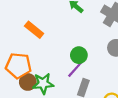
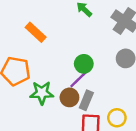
brown circle: (28, 82) -> (69, 97), moved

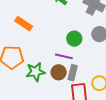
green circle: (84, 64) -> (74, 39), moved
purple line: (79, 79) -> (64, 56), turned 66

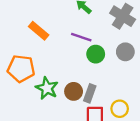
purple line: (64, 56) -> (81, 37), moved
green star: (36, 72) -> (47, 88), turned 30

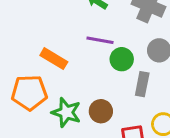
orange rectangle: (39, 31) -> (54, 59), moved
gray rectangle: (90, 93) -> (142, 84), moved

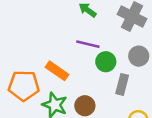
orange rectangle: (54, 59) -> (57, 71), moved

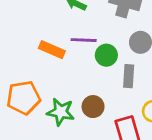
orange rectangle: (57, 71) -> (52, 50), moved

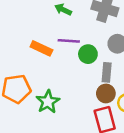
brown circle: (93, 107) -> (106, 93), moved
green star: (61, 112) -> (48, 102), turned 30

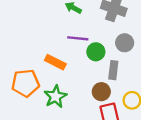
orange rectangle: (41, 48) -> (55, 62), moved
brown circle: (106, 93) -> (101, 92), moved

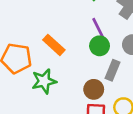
purple line: (78, 38) -> (98, 29), moved, turned 42

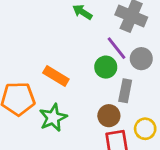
purple line: (98, 29) -> (117, 48), moved

